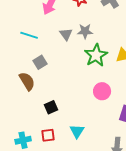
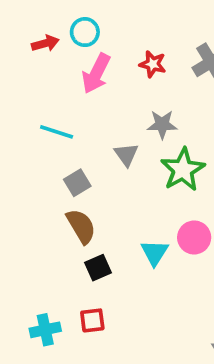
gray triangle: (66, 34) -> (126, 155), moved
brown semicircle: (27, 81) -> (81, 226), moved
cyan triangle: (77, 131) -> (155, 253), moved

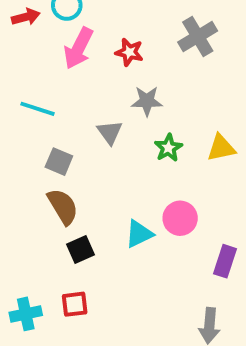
red star: (153, 64) -> (129, 52), moved
green star: (183, 170) -> (168, 148), size x0.6
gray square: (77, 183) -> (59, 162), turned -36
cyan triangle: (155, 253) -> (139, 234), turned 32

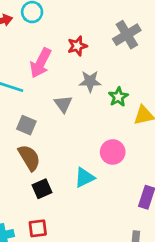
pink arrow: (78, 48) -> (41, 63), moved
red star: (129, 52) -> (77, 46), turned -30
green star: (168, 148) -> (118, 97), moved
pink circle: (180, 218) -> (113, 152), moved

